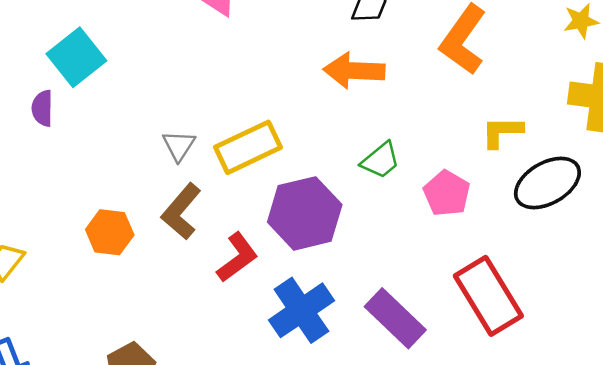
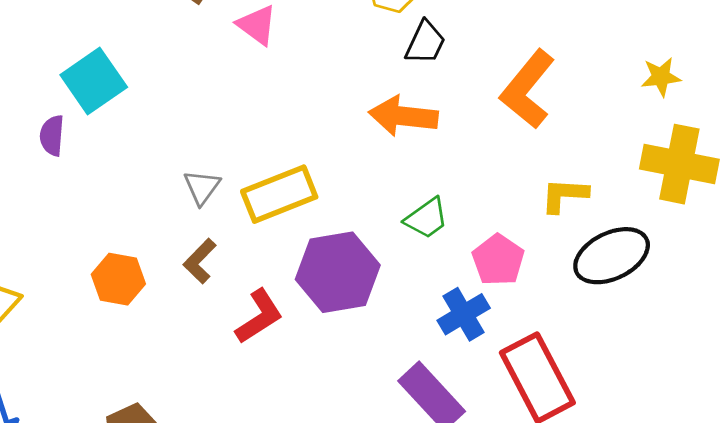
brown L-shape: (181, 211) -> (200, 261), size x0.7
blue cross: (301, 310) -> (464, 314), moved, size x0.7

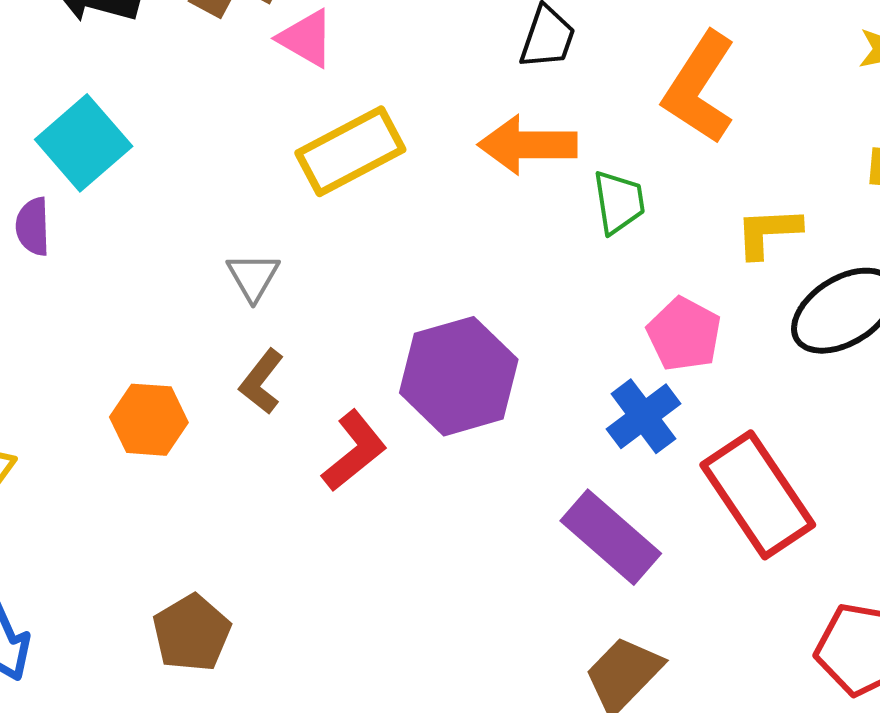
yellow rectangle: (279, 194) -> (350, 151), moved
green trapezoid: (426, 218) -> (619, 202), moved, turned -57

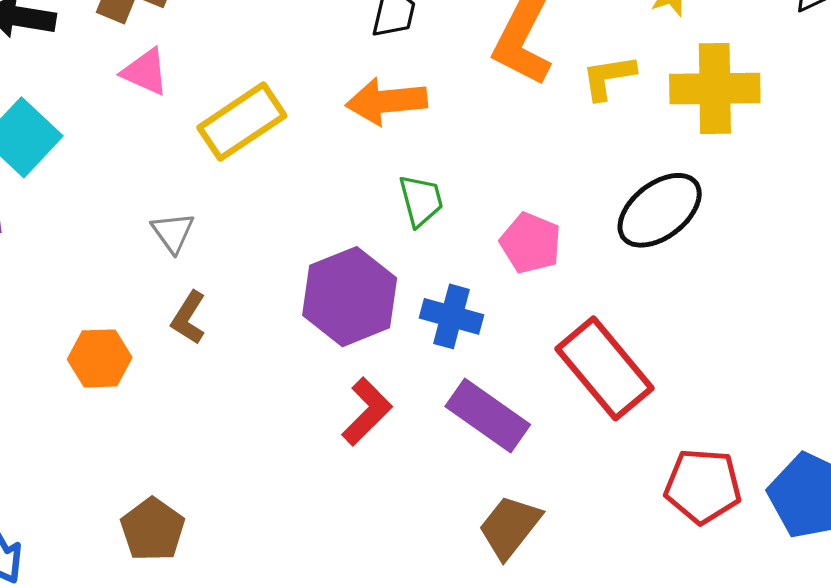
pink triangle: (306, 38) -> (145, 72), moved
green trapezoid: (619, 202) -> (421, 200), moved
yellow L-shape: (768, 232) -> (608, 77), moved
blue cross: (643, 416) -> (451, 316), moved, turned -32
red L-shape: (354, 451) -> (367, 411), moved

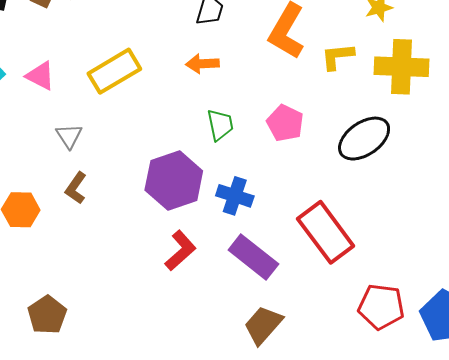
pink triangle: (145, 72) -> (40, 76), moved
orange arrow: (386, 101) -> (202, 64), size x0.7
pink pentagon: (531, 243) -> (285, 123), moved

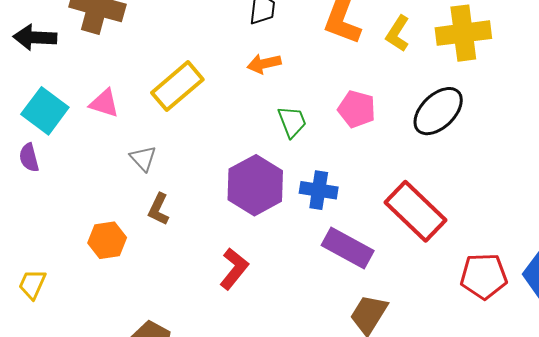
yellow L-shape: (337, 56) -> (398, 34), turned -42
red L-shape: (180, 251) -> (234, 269), moved

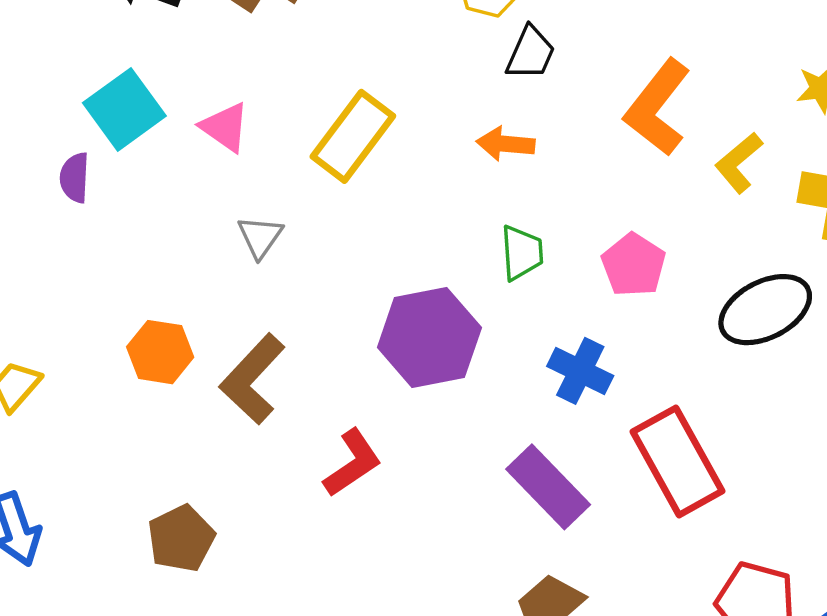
yellow rectangle: (177, 86) -> (353, 136), turned -30
blue cross: (319, 190) -> (580, 371), moved
brown L-shape: (159, 209) -> (252, 379), moved, size x1.6

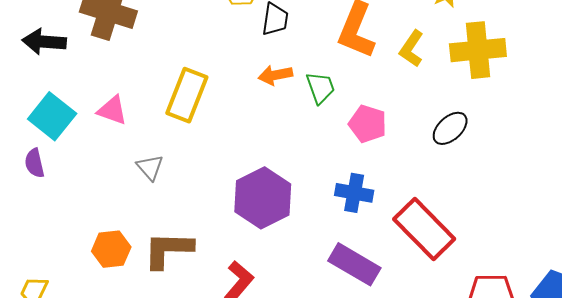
green trapezoid: (522, 253) -> (320, 88), moved
black ellipse: (765, 310) -> (450, 128), size x0.7
brown L-shape: (252, 379) -> (168, 250), turned 64

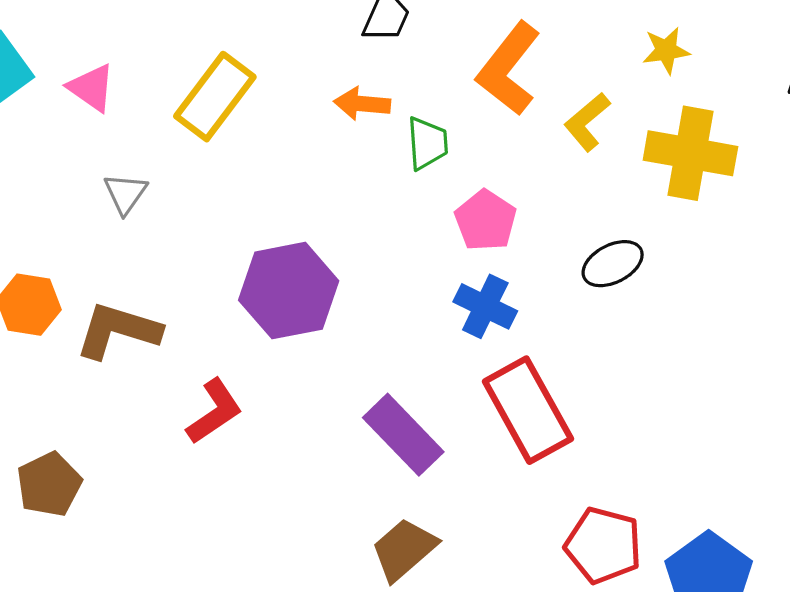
blue cross: (354, 193) -> (485, 306), moved

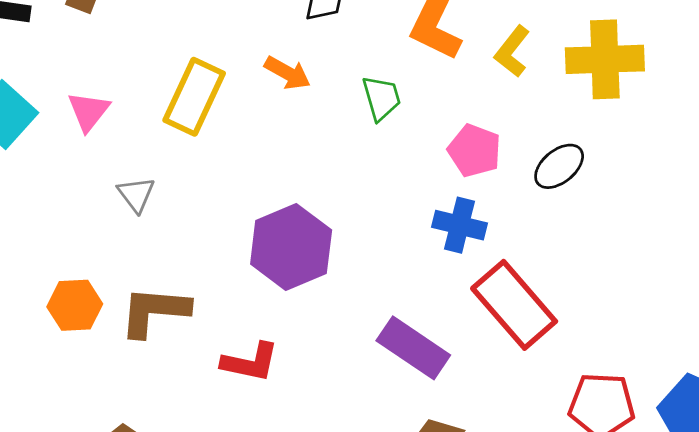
pink triangle: (91, 88) -> (89, 111), turned 45
orange arrow: (362, 104) -> (288, 73), moved, turned -144
pink pentagon: (486, 221) -> (474, 151), moved
red L-shape: (214, 412) -> (250, 362), turned 58

